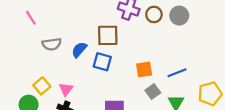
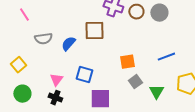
blue square: (102, 62) -> (84, 75), moved
blue line: (177, 73) -> (166, 57), moved
yellow square: (42, 86) -> (18, 65), moved

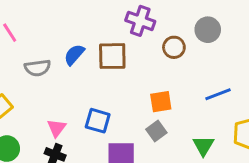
brown circle: (136, 12) -> (174, 47), moved
blue semicircle: (68, 44) -> (74, 55), moved
gray square: (135, 82) -> (156, 131), moved

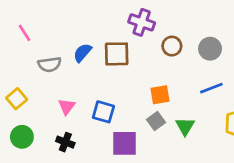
gray circle: (208, 30) -> (210, 49), moved
pink triangle: (57, 128) -> (67, 107), moved
green triangle: (203, 146) -> (185, 126), moved

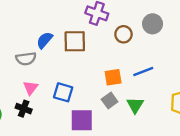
gray circle: (210, 49) -> (153, 24), moved
gray semicircle: (50, 64) -> (26, 59), moved
blue line: (211, 88) -> (143, 71), moved
black cross: (65, 142) -> (24, 109), moved

